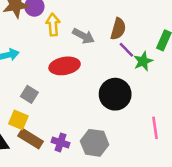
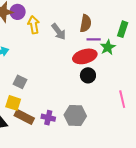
gray arrow: (84, 36) -> (59, 32), turned 30
purple line: (126, 50) -> (94, 39), turned -40
red ellipse: (65, 66) -> (85, 56), moved
black circle: (115, 94) -> (88, 75), size x0.6

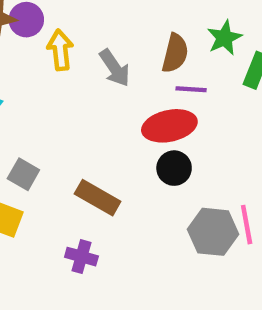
green star: (108, 47) -> (224, 38), moved
gray hexagon: (75, 115) -> (213, 232), moved
brown rectangle: (24, 117) -> (98, 198), moved

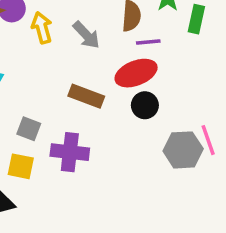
brown rectangle: (98, 198) -> (86, 96), moved
purple cross: (81, 257) -> (70, 152), moved, size x1.5

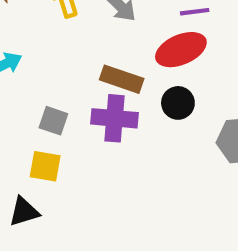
black circle: (145, 105) -> (178, 103), moved
purple cross: (70, 152) -> (115, 118), moved

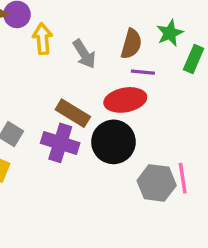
black circle: (178, 103) -> (113, 142), size x1.6

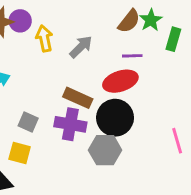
brown semicircle: (131, 44) -> (129, 21), moved, turned 30
gray arrow: (84, 54) -> (81, 47), turned -95
gray hexagon: (157, 183) -> (105, 150), moved

